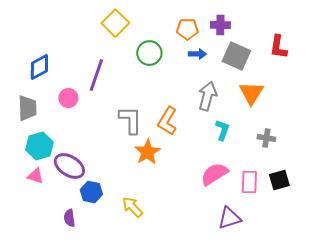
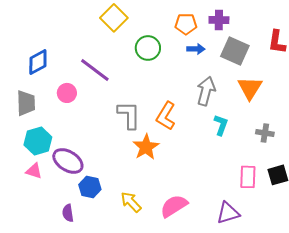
purple line: (96, 75) -> (95, 70), turned -72
pink semicircle: (214, 174) -> (174, 206), moved

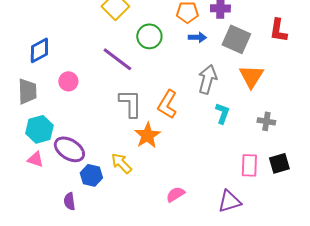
purple line: (95, 70) -> (117, 59), moved
yellow arrow: (131, 202) -> (121, 163), moved
pink semicircle: (174, 206) -> (175, 194), size x0.7

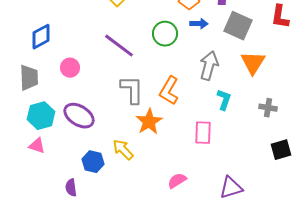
green circle: (149, 36) -> (165, 34), moved
purple ellipse: (69, 149) -> (79, 116), moved
pink rectangle: (249, 165) -> (203, 133), moved

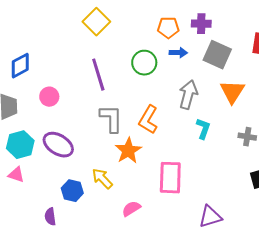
purple line: (119, 46) -> (98, 75), turned 36
pink rectangle: (203, 133) -> (170, 178), moved, size x1.4
pink semicircle: (177, 181) -> (131, 209), moved

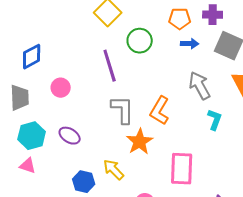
green circle: (144, 63) -> (140, 41), moved
gray arrow: (188, 95) -> (200, 86), turned -44
purple ellipse: (58, 145) -> (70, 136), size x0.7

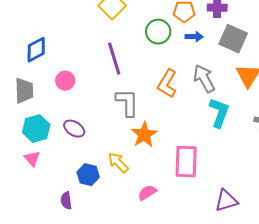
green circle: (140, 41) -> (158, 32), moved
orange L-shape: (160, 111) -> (167, 84), moved
cyan L-shape: (215, 120) -> (219, 113), size x1.4
pink triangle: (28, 166) -> (32, 159), turned 30

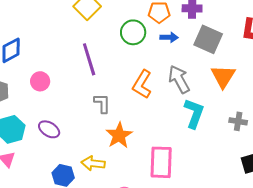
gray L-shape: (127, 103) -> (102, 103), size x0.7
yellow arrow: (118, 163) -> (93, 163), turned -40

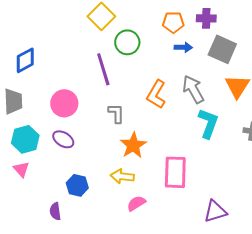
green circle: (133, 32) -> (127, 42), moved
pink circle: (40, 81) -> (64, 103), moved, size x1.4
yellow arrow: (93, 163) -> (122, 176), moved

